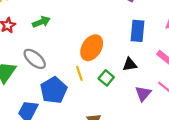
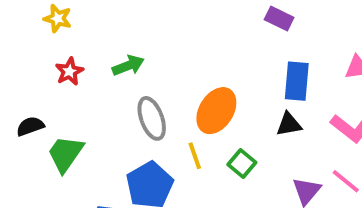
gray ellipse: (35, 59) -> (152, 118), moved, turned 30
black triangle: (130, 64) -> (289, 124), moved

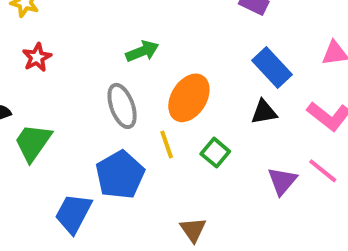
green arrow: (128, 66) -> (142, 51), moved
blue rectangle: (297, 81) -> (272, 67), turned -48

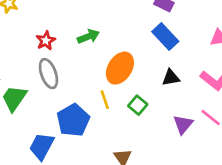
red star: (37, 57) -> (46, 41), moved
blue rectangle: (272, 67) -> (165, 36), moved
gray ellipse: (122, 106) -> (48, 74), moved

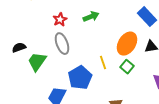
orange ellipse: (120, 68) -> (127, 44), moved

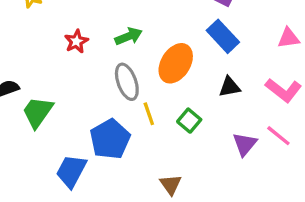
gray ellipse: (62, 44) -> (127, 82), moved
orange ellipse: (127, 44) -> (176, 63), moved

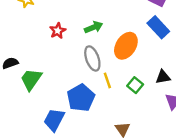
black triangle: (230, 87) -> (163, 77), moved

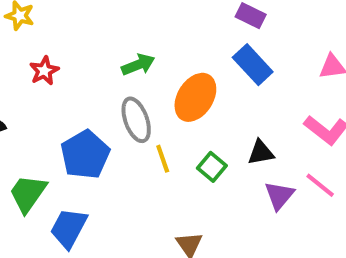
red star: (58, 31) -> (44, 71), moved
green trapezoid: (31, 79) -> (28, 193), moved
blue pentagon: (81, 98) -> (85, 155), moved

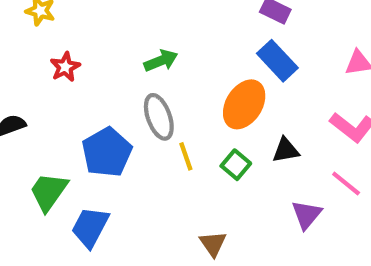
orange ellipse: (195, 97) -> (244, 104), moved
purple triangle: (279, 195) -> (307, 215), moved

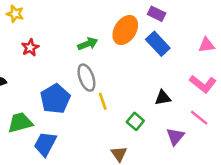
orange ellipse: (244, 104) -> (125, 30), moved
green square: (236, 165) -> (135, 121), moved
green trapezoid: (49, 192) -> (20, 123), turned 40

